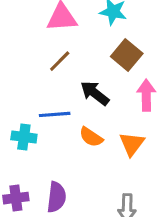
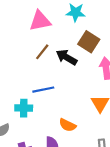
black arrow: (95, 93) -> (66, 57), moved
orange semicircle: (91, 137) -> (67, 125), moved

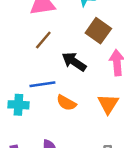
black arrow: (66, 57) -> (74, 62), moved
orange semicircle: (67, 125) -> (66, 103), moved

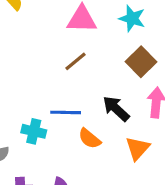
black arrow: (74, 62) -> (116, 109), moved

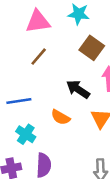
blue line: (66, 112) -> (19, 101), moved
cyan cross: (34, 131) -> (26, 134), moved, turned 30

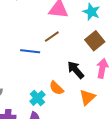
blue line: (19, 101) -> (30, 51), moved
cyan cross: (26, 134) -> (37, 98), moved

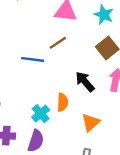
orange semicircle: (56, 88) -> (63, 102), turned -133
orange triangle: (87, 97) -> (91, 122), moved

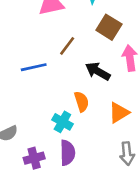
brown line: (58, 43) -> (67, 46), moved
orange triangle: (91, 122) -> (119, 113), turned 30

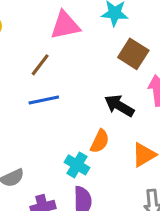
brown line: (67, 46) -> (40, 65), moved
orange semicircle: (82, 102) -> (100, 141), turned 42

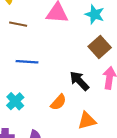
brown line: (40, 65) -> (18, 24), moved, turned 48
cyan cross: (77, 165) -> (15, 101), moved

